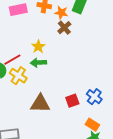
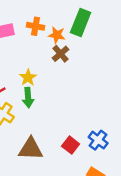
green arrow: (38, 63) -> (28, 98), turned -91
red square: (72, 101) -> (71, 145), turned -32

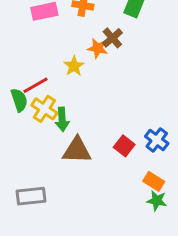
orange star: (57, 35) -> (98, 48), moved
green arrow: (28, 98) -> (62, 119), moved

